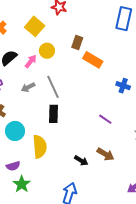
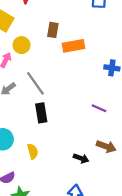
orange rectangle: (93, 60) -> (73, 46), turned -30
yellow semicircle: (40, 147) -> (33, 151), size x0.6

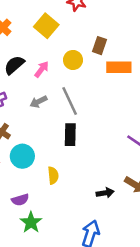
yellow circle: (22, 45) -> (73, 60), moved
black arrow: (81, 158) -> (105, 193), turned -40

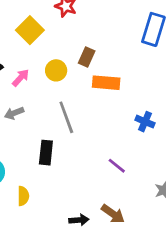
gray line: (70, 101) -> (66, 117), moved

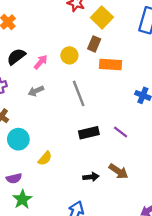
yellow square: (30, 30) -> (102, 17), moved
black rectangle: (46, 153) -> (89, 133), moved, turned 72
yellow semicircle: (23, 196) -> (45, 158), turned 42

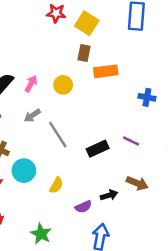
yellow circle: (69, 55) -> (63, 85), moved
gray line: (79, 93) -> (58, 135), moved
purple semicircle: (14, 178) -> (83, 207), moved

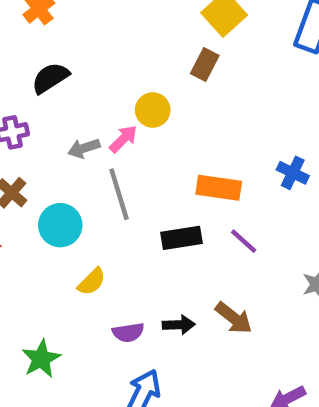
orange rectangle: (106, 71) -> (219, 188), moved
pink arrow: (31, 84) -> (123, 139), moved
cyan circle: (24, 171) -> (60, 225), moved

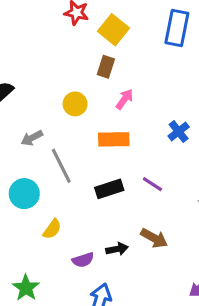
pink arrow: (123, 139) -> (124, 99), moved
blue cross: (293, 173) -> (179, 132), turned 35
orange rectangle: (219, 188) -> (114, 139), moved

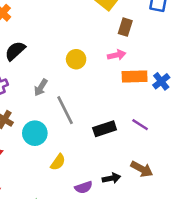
brown rectangle: (106, 67) -> (125, 27), moved
pink arrow: (124, 99) -> (117, 55), turned 42
gray arrow: (32, 138) -> (41, 87), turned -30
orange rectangle: (114, 139) -> (135, 76), moved

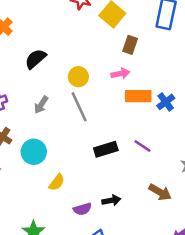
black semicircle: (15, 51) -> (36, 59), moved
gray line: (65, 110) -> (79, 107), moved
brown arrow: (142, 169) -> (160, 192), moved

